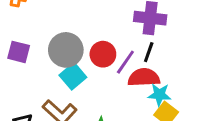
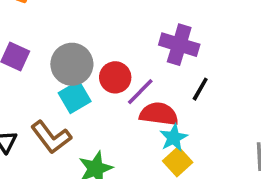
black line: (149, 52) -> (200, 89), moved
cyan star: (159, 95) -> (174, 138), turned 30

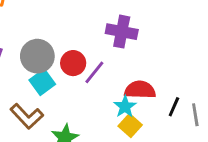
black line: (200, 89) -> (174, 107), moved
red semicircle: (159, 114) -> (140, 90), moved

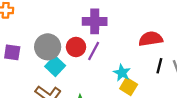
purple cross: (122, 32) -> (95, 21), moved
red semicircle: (140, 90) -> (151, 39), moved

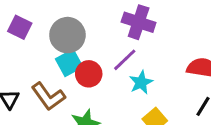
red circle: (76, 47) -> (89, 74), moved
cyan star: (122, 73) -> (141, 82), moved

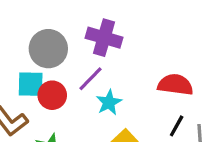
gray circle: (67, 35) -> (48, 49), moved
cyan square: (69, 63) -> (31, 84), turned 32

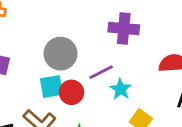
purple cross: (104, 38) -> (124, 28), moved
purple line: (91, 79) -> (101, 72), turned 30

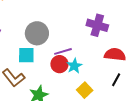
purple cross: (124, 28) -> (97, 25), moved
red circle: (71, 92) -> (59, 64), moved

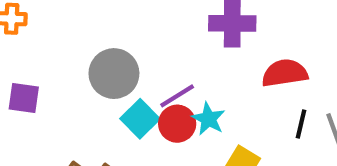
cyan square: (26, 55) -> (140, 119), moved, turned -30

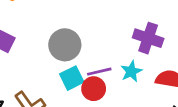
cyan star: (208, 119) -> (131, 71), moved

